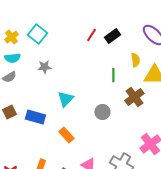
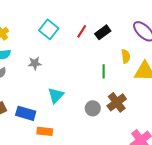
cyan square: (37, 34) -> (49, 29), moved
brown cross: (134, 97) -> (117, 102), moved
orange rectangle: (66, 135) -> (45, 131), moved, turned -42

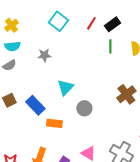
green line: (104, 71) -> (110, 46), moved
gray circle: (93, 108) -> (84, 108), moved
blue rectangle: (26, 113) -> (35, 105), turned 30

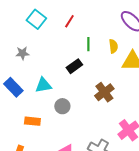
black rectangle: (112, 24) -> (74, 66), moved
cyan triangle: (65, 87) -> (43, 85), turned 36
blue rectangle: (35, 105) -> (13, 87), moved

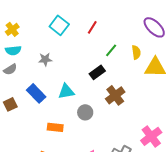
green line: (88, 44) -> (111, 50), turned 40
brown cross: (104, 92) -> (115, 95), moved

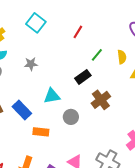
cyan square: (59, 25) -> (36, 23), moved
blue rectangle: (36, 93) -> (22, 110), moved

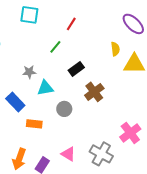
cyan square: (36, 23) -> (29, 15), turned -30
green line: (97, 55) -> (55, 47), moved
gray star: (31, 64) -> (29, 72), moved

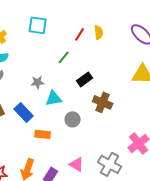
yellow semicircle: (115, 49) -> (99, 32), moved
brown cross: (94, 92) -> (103, 102), turned -30

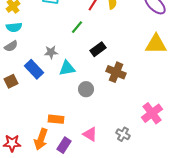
blue rectangle: (24, 112) -> (34, 69), moved
orange rectangle: (43, 134) -> (56, 119), moved
gray cross: (110, 164) -> (123, 134), size x0.6

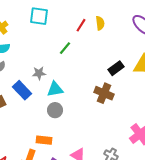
black rectangle: (98, 49) -> (116, 68), moved
gray circle: (86, 89) -> (55, 110), moved

